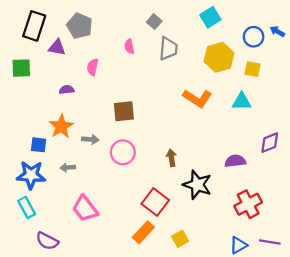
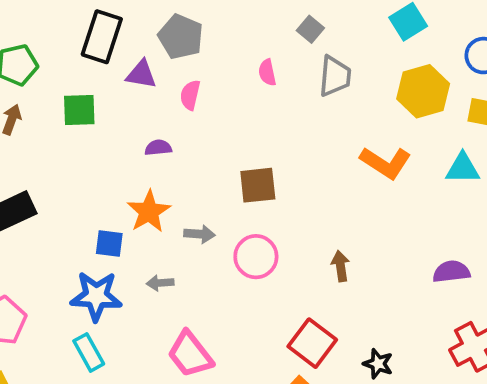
pink semicircle: (93, 67) -> (190, 95), moved
black star: (197, 185) -> (378, 364), moved, size x0.6

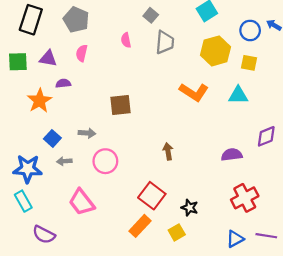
purple triangle: (141, 74) -> (48, 59), moved
orange star: (149, 212) -> (39, 101), moved
blue square: (109, 243) -> (52, 138), moved, turned 35
pink circle: (256, 257) -> (105, 161), moved

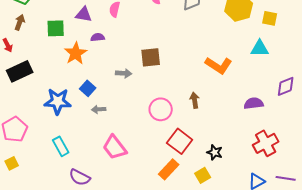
green square: (18, 62) -> (56, 28), moved
orange L-shape: (194, 92) -> (219, 65), moved
gray arrow: (87, 133) -> (124, 73), moved
pink circle: (105, 161) -> (161, 109), moved
blue star: (28, 169) -> (58, 101), moved

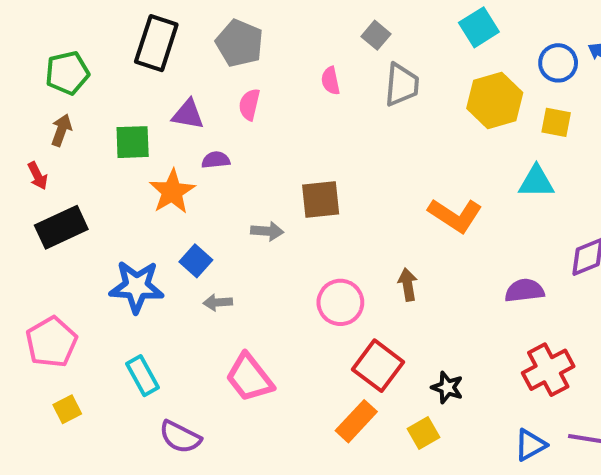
yellow square: (12, 163) -> (67, 409), moved

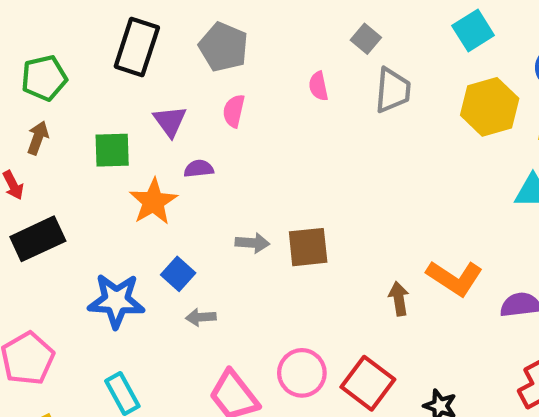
purple triangle: (188, 114) -> (170, 121), turned 44
brown square: (321, 199) -> (308, 247), moved
orange L-shape: (455, 215) -> (455, 278), moved
pink circle: (340, 302) -> (302, 373), moved

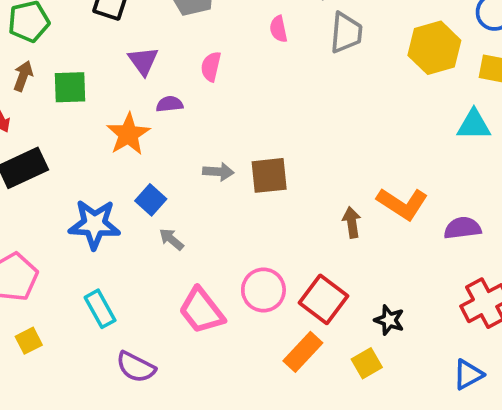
pink semicircle: (234, 111) -> (211, 67), moved
green square: (112, 150) -> (70, 87), moved
gray arrow: (201, 317) -> (171, 239), turned 44

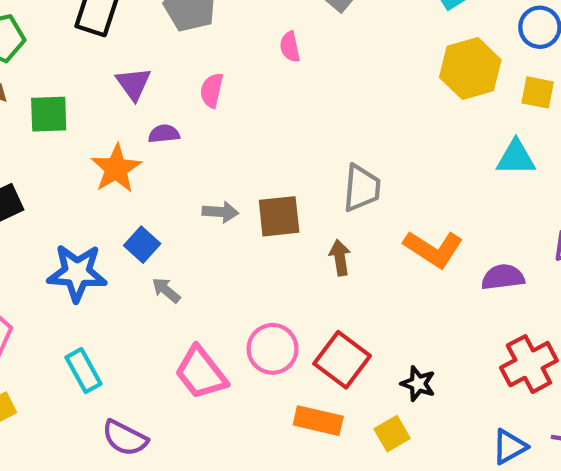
gray trapezoid: (346, 33) -> (362, 188), moved
brown arrow: (352, 222) -> (340, 258), moved
orange rectangle: (303, 352) -> (318, 421), turned 60

